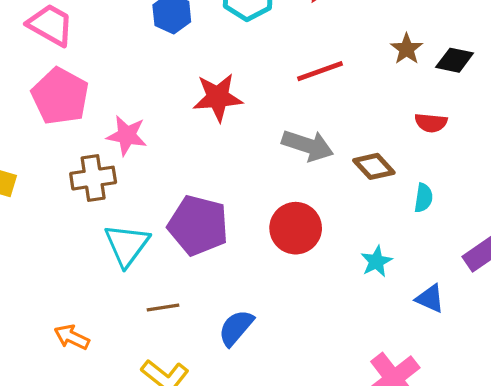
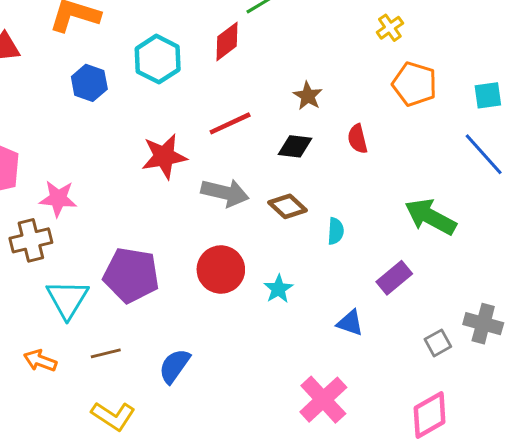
black diamond: (455, 60) -> (295, 146), moved
red star: (218, 97) -> (164, 156), moved
red semicircle: (431, 123) -> (358, 139), moved, turned 76
cyan star: (376, 261) -> (278, 289), moved
orange arrow: (72, 337) -> (40, 361), moved

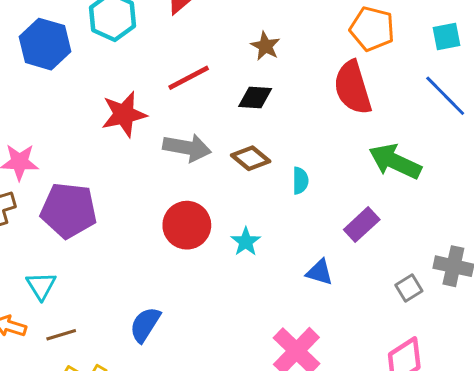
blue hexagon: (89, 83) -> (45, 44), size x1.4
red semicircle: (358, 139) -> (353, 88), moved, size x1.8
purple pentagon: (131, 275) -> (69, 210), moved
cyan triangle: (67, 299) -> (41, 286), moved, size x0.7
brown line: (106, 353) -> (61, 335), moved

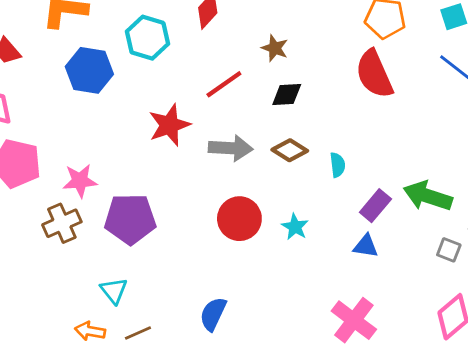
brown star: (265, 46) -> (275, 48), moved
green arrow: (395, 161) -> (428, 196), moved
purple rectangle: (362, 225) -> (375, 206), moved
gray square: (409, 288) -> (449, 250), turned -30

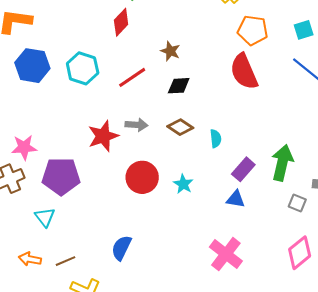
cyan hexagon: (148, 38) -> (83, 68), moved
red star: (169, 125) -> (103, 136), moved
gray arrow: (231, 148) -> (136, 125), size x0.7
green arrow: (428, 196) -> (282, 163), turned 84
cyan triangle: (114, 291) -> (45, 217), moved

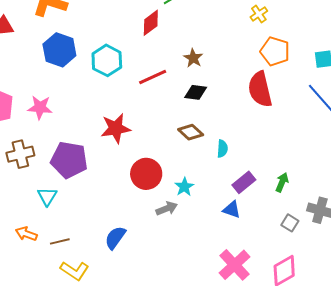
gray arrow: (136, 125) -> (167, 208), moved, turned -35
pink star: (24, 147) -> (40, 107), moved
green arrow: (282, 163) -> (282, 182), size x0.6
pink cross: (226, 254) -> (234, 265), moved

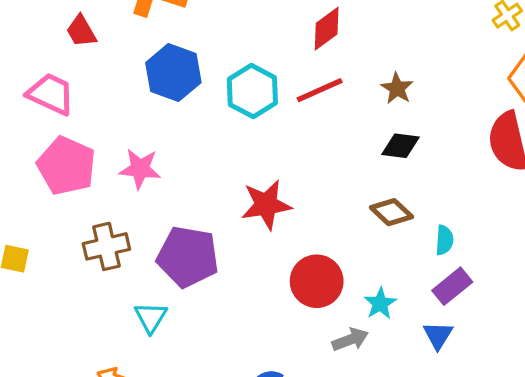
red line: (153, 77) -> (320, 90), moved
purple rectangle: (244, 182) -> (452, 286), moved
blue triangle: (232, 209) -> (438, 335), moved, turned 42

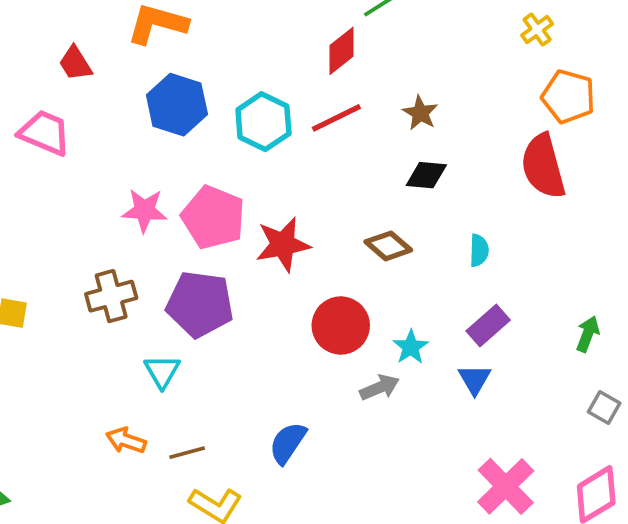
pink pentagon: (66, 166) -> (213, 217), moved
brown diamond: (391, 212) -> (388, 246), moved
cyan semicircle: (444, 240) -> (479, 250), moved

